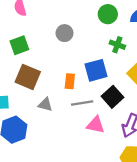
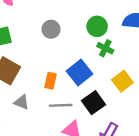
green circle: (108, 14) -> (97, 26), moved
blue square: (96, 70) -> (79, 73), turned -30

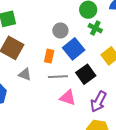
gray circle: (51, 29) -> (60, 30), moved

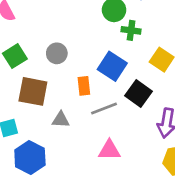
gray circle: (60, 30) -> (57, 53), moved
pink triangle: (68, 98) -> (109, 150), moved

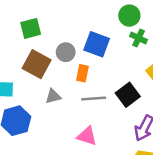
gray circle: (57, 53) -> (66, 52), moved
blue square: (112, 66) -> (97, 44), moved, turned -30
gray triangle: (61, 120) -> (53, 96), turned -35

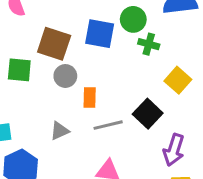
green square: (31, 28) -> (19, 70), moved, turned 30
blue square: (97, 44) -> (100, 34), moved
brown square: (37, 64) -> (54, 44), moved

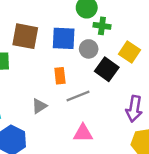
blue square: (100, 34) -> (64, 38), moved
gray circle: (65, 76) -> (89, 49), moved
black square: (148, 114) -> (107, 69), moved

